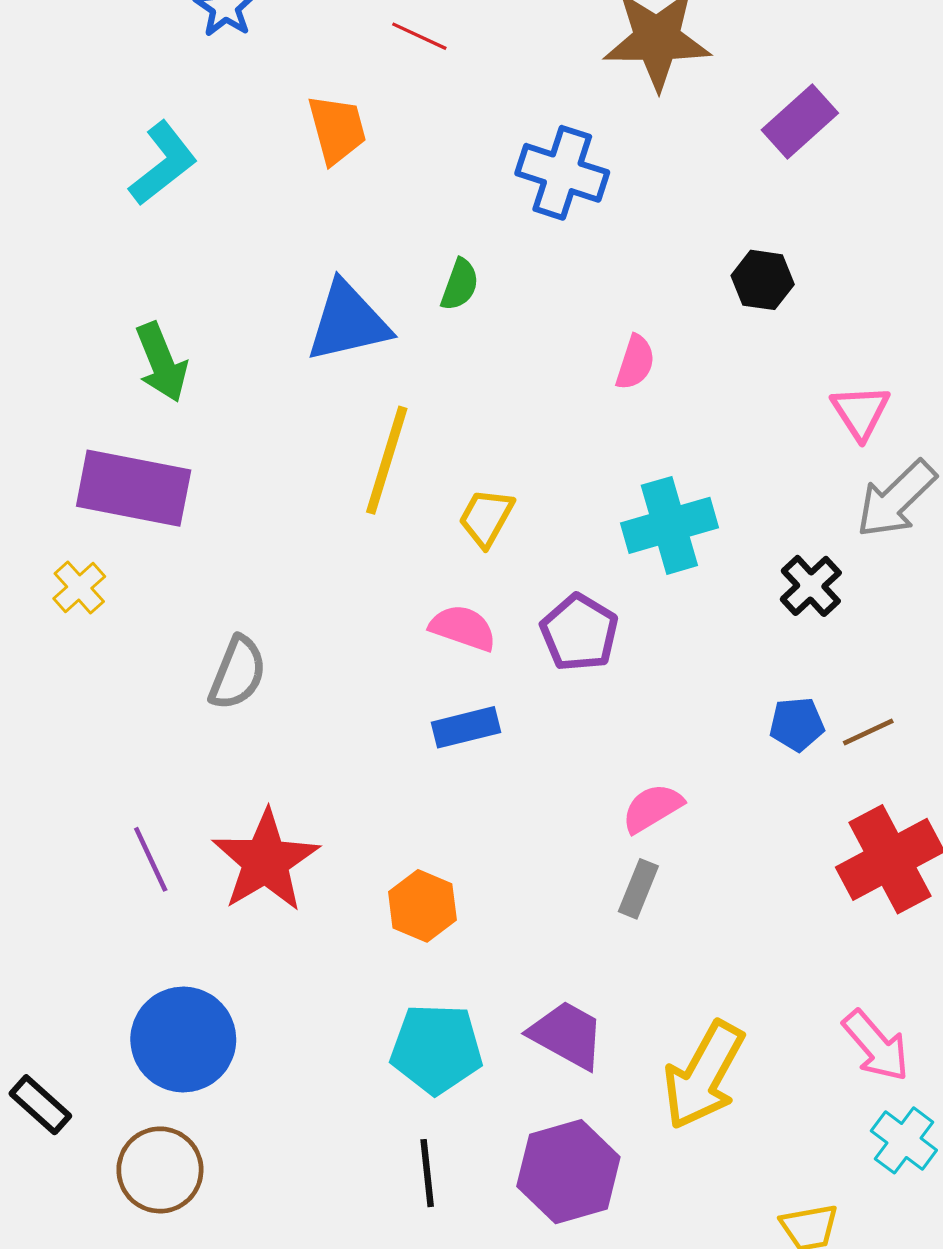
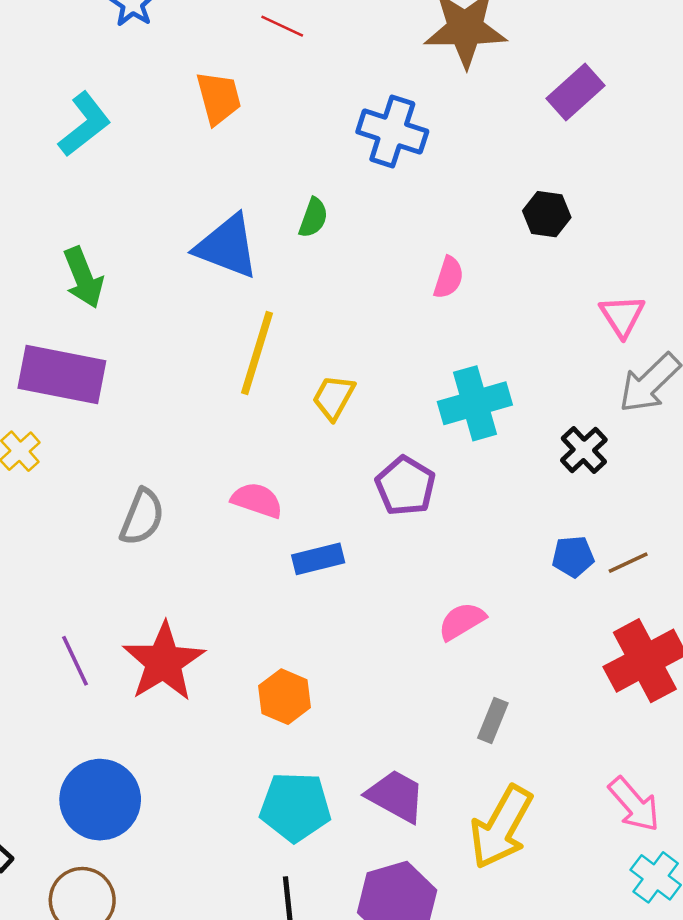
blue triangle: (348, 322) -> (227, 246), turned 34
pink semicircle: (463, 628) -> (257, 500), moved
gray rectangle: (638, 889) -> (493, 721), moved

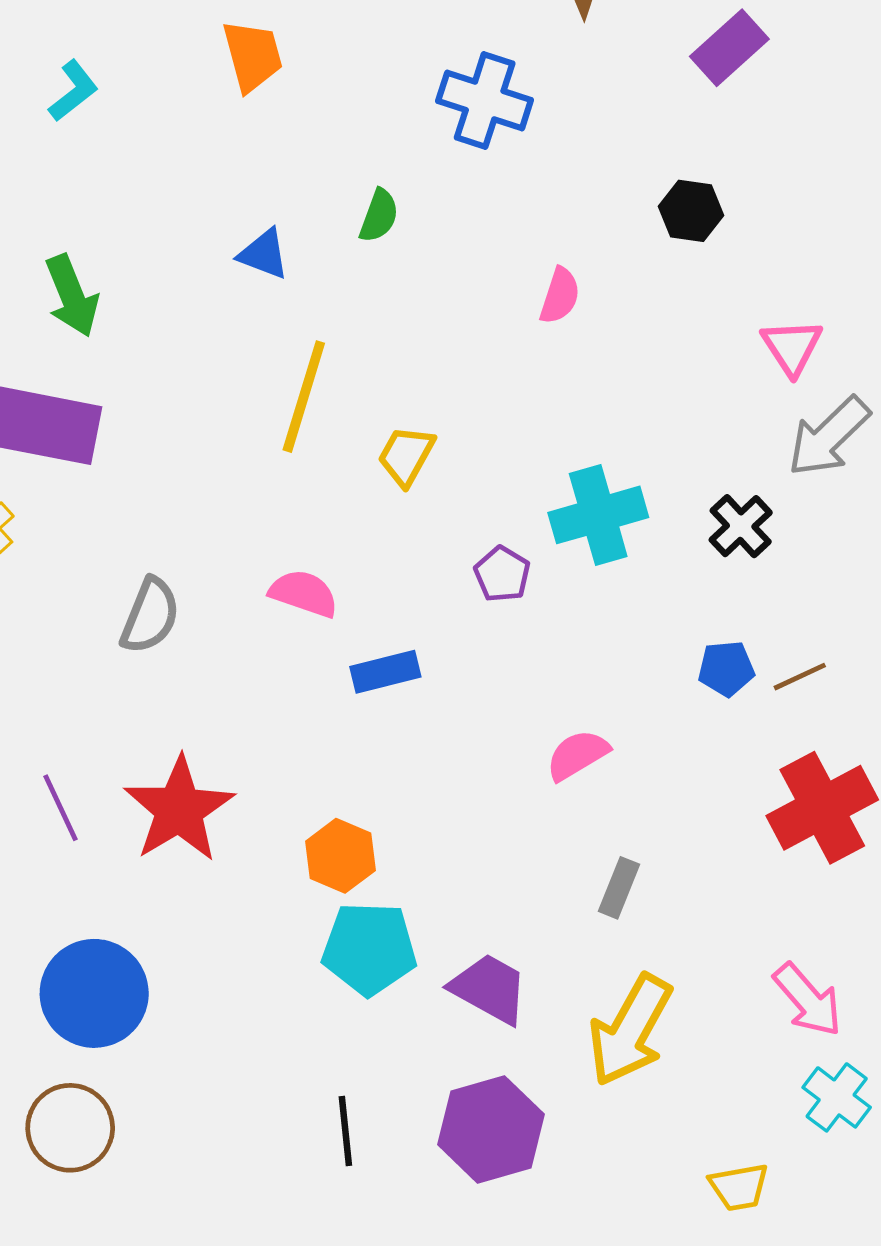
cyan L-shape: (85, 124) -> (73, 91), size x0.7
blue triangle: (227, 246) -> (264, 254), size x0.6
cyan cross: (475, 403) -> (598, 515), moved
purple pentagon: (405, 486) -> (502, 574), size x0.7
cyan pentagon: (295, 807) -> (369, 949), moved

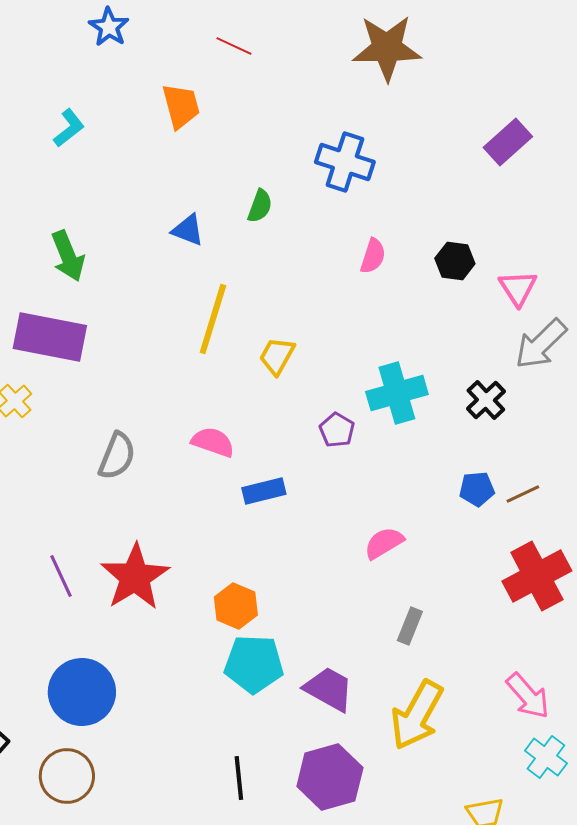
purple rectangle: (729, 48) -> (508, 142), moved
blue cross: (485, 100) -> (345, 162), moved
black hexagon: (691, 211) -> (455, 261), moved

